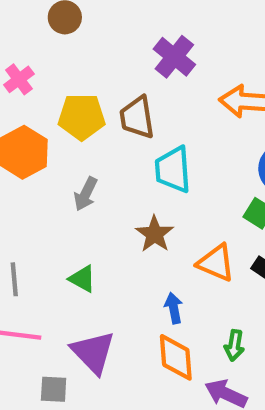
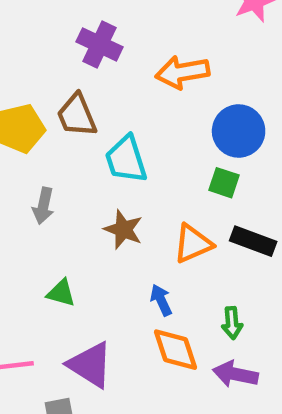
orange triangle: (216, 263) -> (193, 244), turned -33

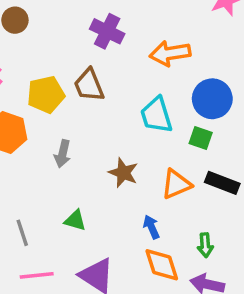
cyan trapezoid: (126, 159) -> (156, 115), moved

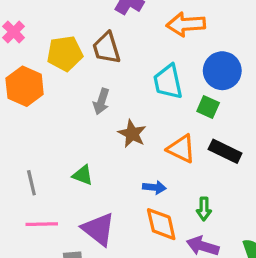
gray arrow: (63, 154) -> (101, 101), moved
orange triangle: (176, 184) -> (181, 149), turned 44
blue arrow: (151, 227) -> (154, 187), turned 115

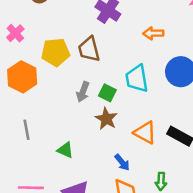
orange arrow: (186, 24) -> (153, 33), size x0.7
green square: (208, 107) -> (107, 93), moved
gray line: (31, 183) -> (26, 130), moved
blue arrow: (154, 187) -> (122, 162), turned 42

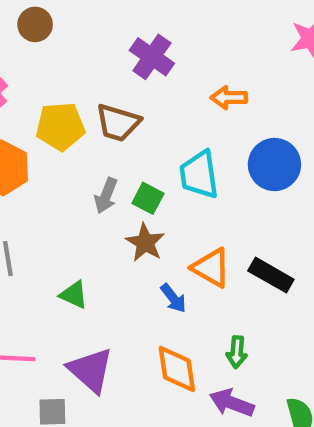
brown trapezoid: (89, 49) -> (118, 123), turned -60
blue arrow: (122, 162) -> (173, 298), moved

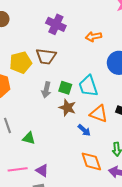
cyan trapezoid: (199, 175) -> (88, 86), moved
green triangle: (74, 295) -> (29, 138), moved
purple triangle: (91, 370) -> (42, 170), moved, size x0.6

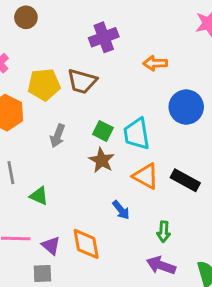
purple cross: (56, 24) -> (104, 37), turned 36
gray arrow: (46, 90) -> (58, 136), moved
blue arrow: (84, 130) -> (121, 210), moved
orange diamond: (91, 161) -> (86, 244), moved

